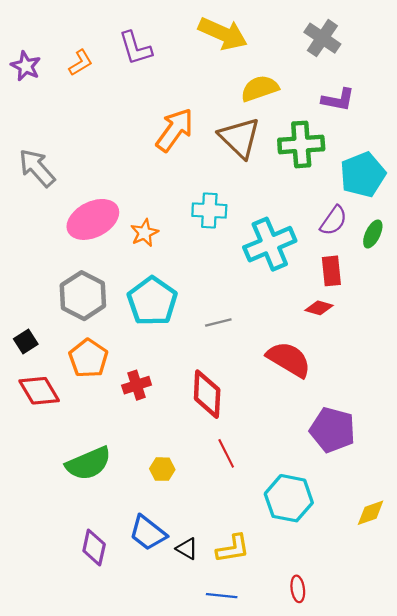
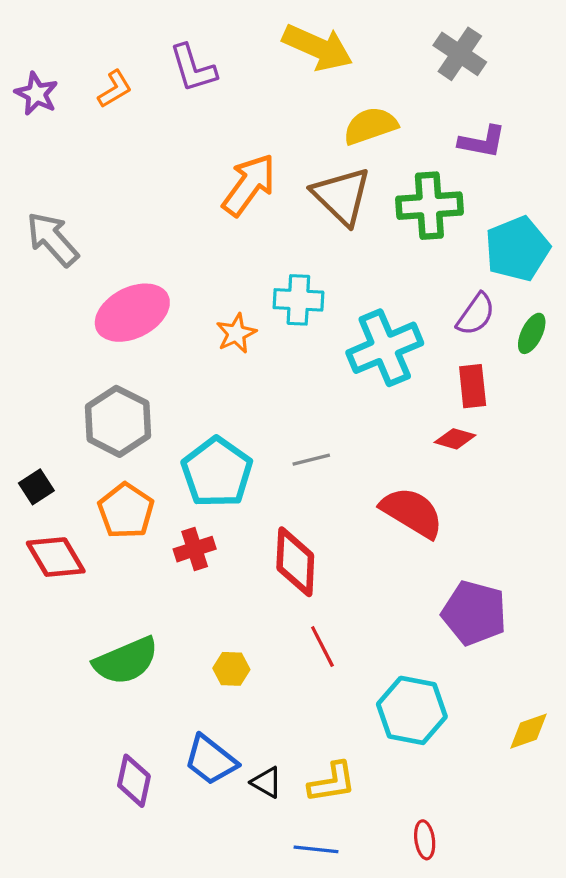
orange star: (144, 233) -> (236, 333), moved
cyan pentagon: (152, 301) -> (217, 472), moved

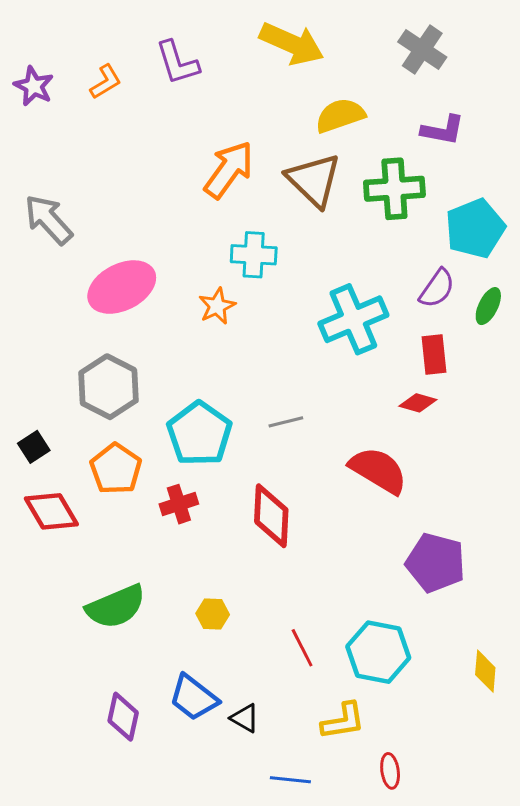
cyan cross: (298, 300) -> (254, 255), moved
red line: (322, 647) -> (302, 648), moved
yellow diamond: (529, 731) -> (485, 671), turned -66
yellow L-shape: (332, 782) -> (343, 721), moved

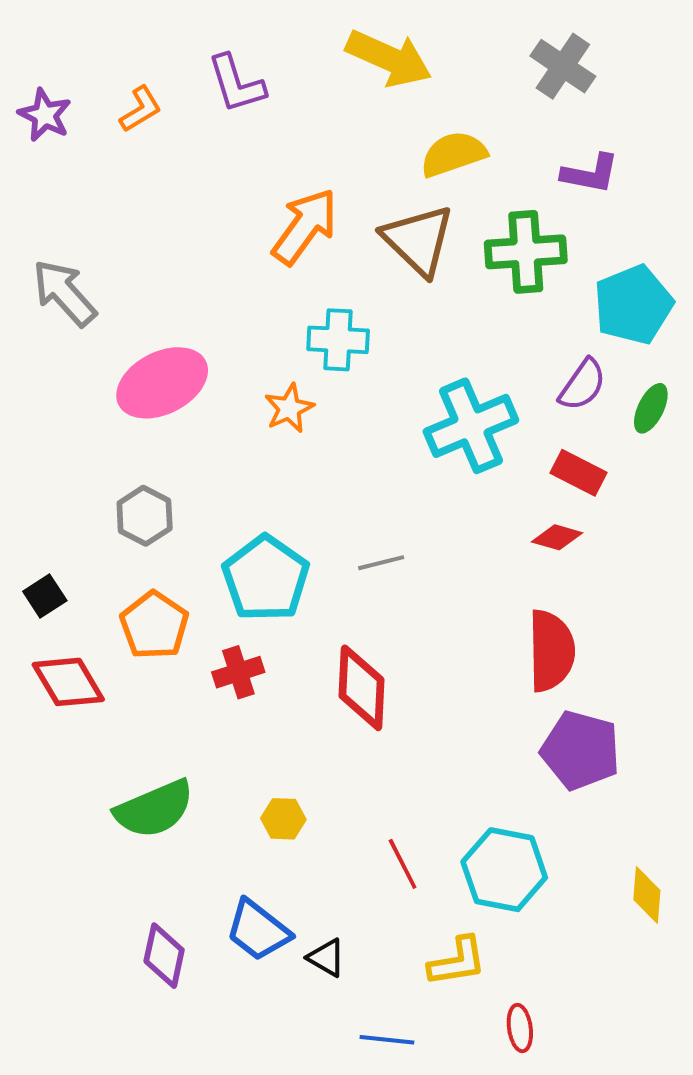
red rectangle: (434, 354) -> (579, 473), turned -57
gray hexagon: (109, 387) -> (145, 516), size x0.7
red semicircle: (378, 470) -> (551, 651), moved, turned 58

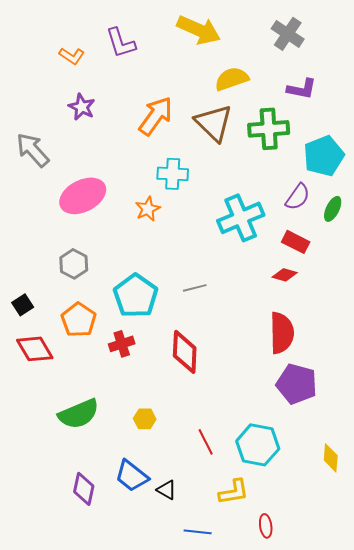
orange L-shape: (141, 109) -> (72, 56), turned 65
purple star: (45, 115) -> (82, 107), moved

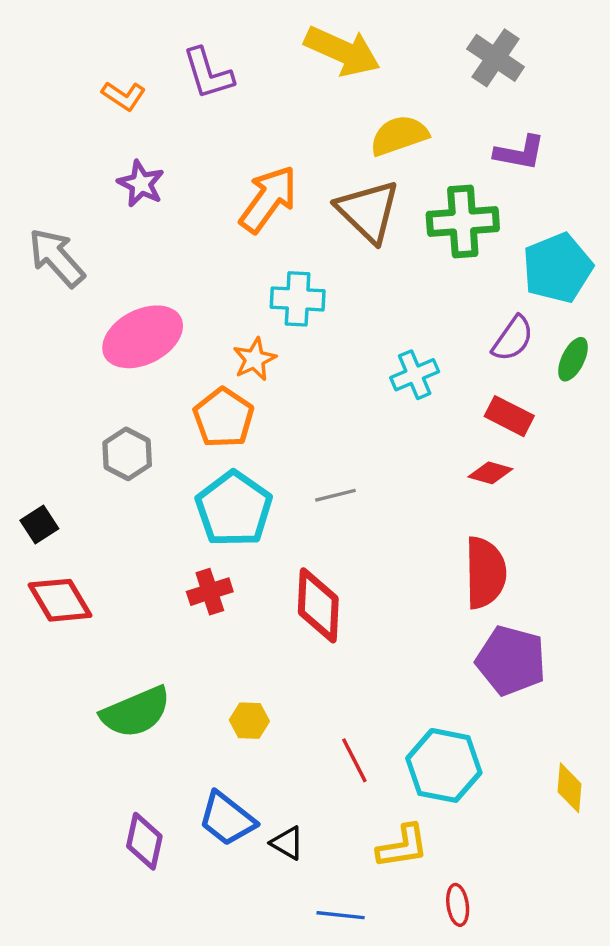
cyan cross: (241, 218) -> (415, 375), size x0.6
orange pentagon: (79, 320) -> (224, 418), moved

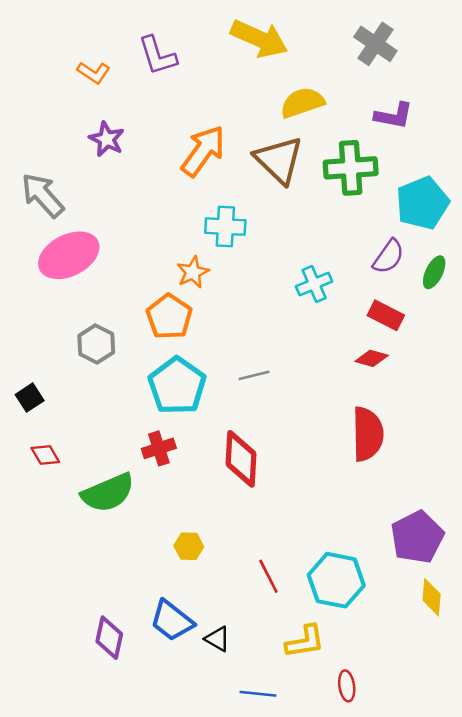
pink ellipse: (143, 337) -> (69, 255), moved
red diamond: (60, 600) -> (45, 455), size x0.6
purple pentagon: (511, 660) -> (417, 537), moved, turned 30
green semicircle: (136, 712) -> (108, 493), moved

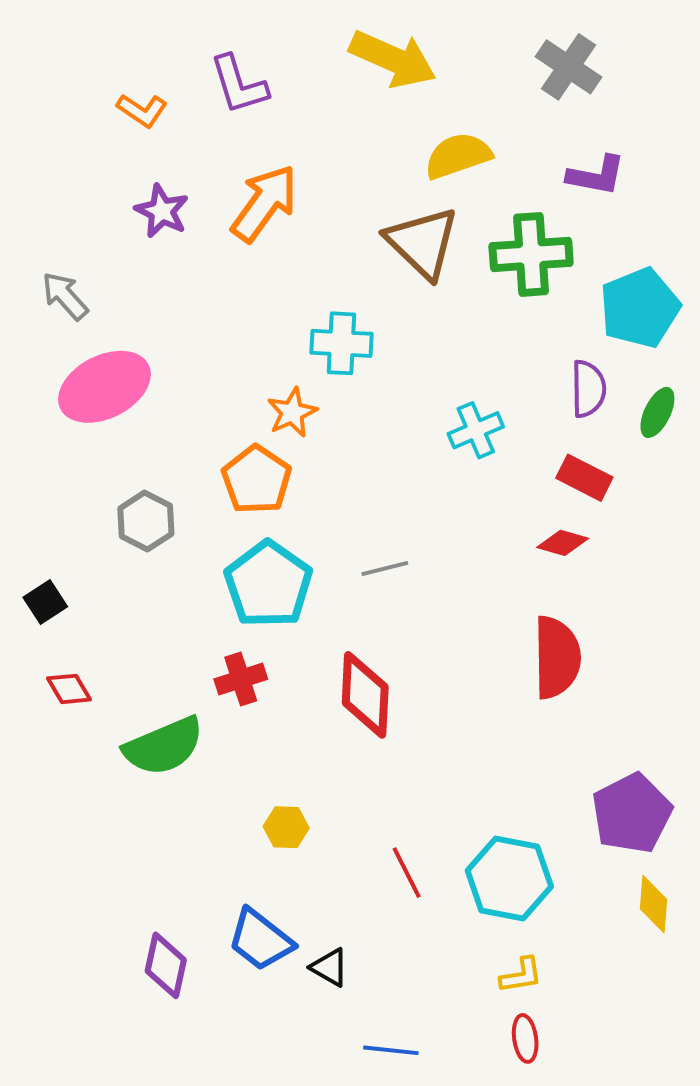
orange arrow: (203, 151) -> (264, 203), moved
gray arrow: (43, 195) -> (65, 296), size x0.7
purple semicircle: (388, 257) -> (588, 389), turned -36
yellow L-shape: (305, 642) -> (521, 975), moved, size x0.7

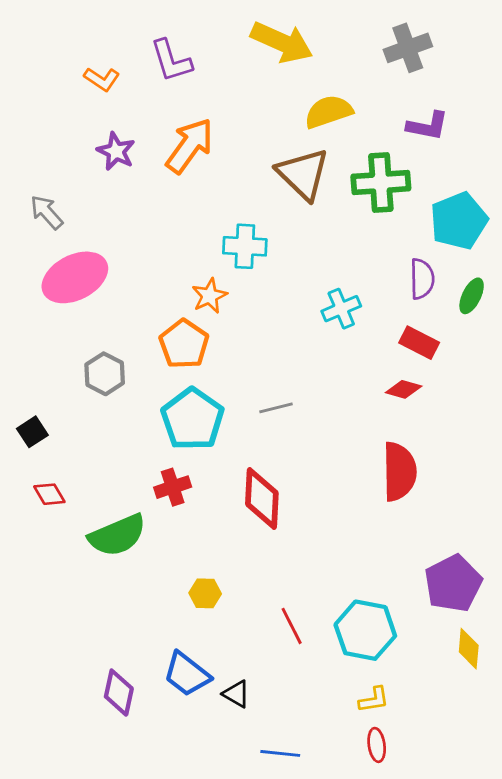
gray cross: (569, 67) -> (408, 48), turned 36

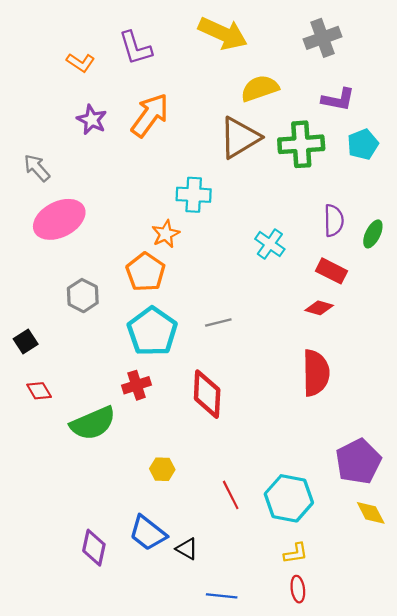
brown triangle: (303, 174) -> (240, 138), turned 45
cyan pentagon: (459, 221) -> (363, 144), moved, size x0.7
cyan cross: (341, 309) -> (270, 244), turned -32
yellow diamond: (469, 649) -> (371, 513), turned -32

